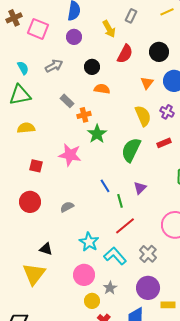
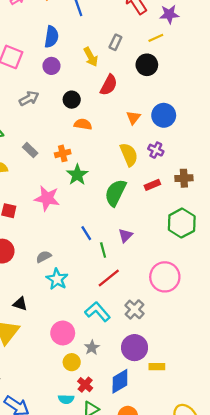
black circle: (159, 52) -> (147, 65), moved
gray rectangle: (67, 101) -> (30, 150), moved
cyan star: (89, 242) -> (57, 279), moved

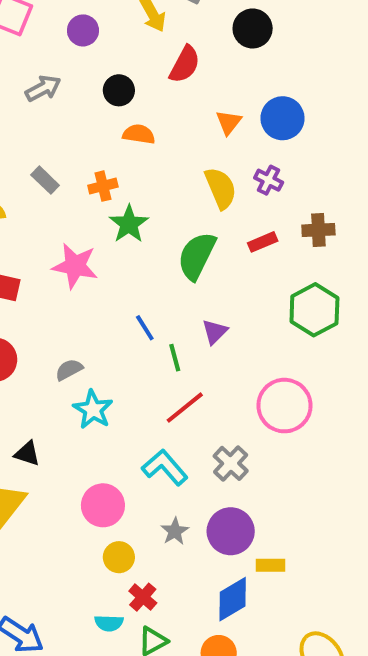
gray star: (92, 348) -> (175, 531), moved
blue diamond: (120, 381) -> (233, 599), moved

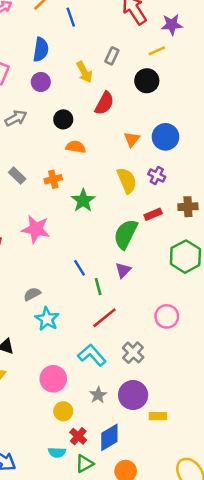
green star: (129, 224) -> (83, 200), moved
green semicircle: (197, 256) -> (126, 234), moved
pink circle: (284, 406) -> (167, 316), size x0.7
blue diamond: (233, 599) -> (109, 437), moved

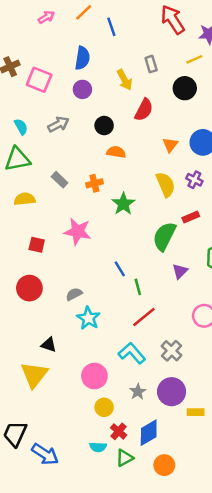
gray rectangle: (112, 56) -> (151, 64), turned -42
purple triangle: (123, 270) -> (180, 271), moved

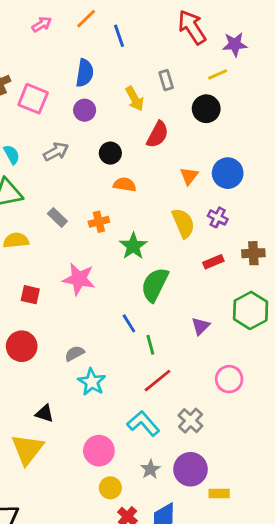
green semicircle: (164, 236) -> (155, 285), moved

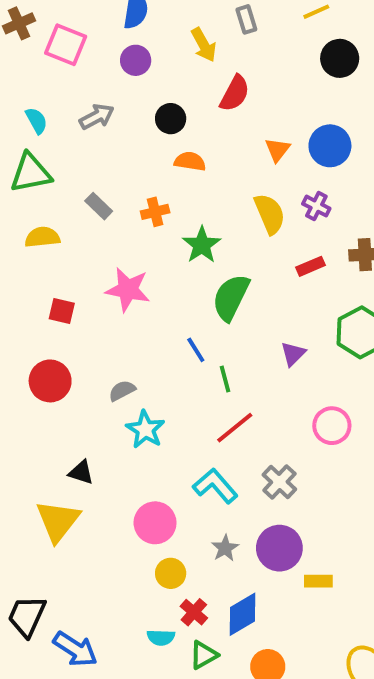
black circle: (206, 109) -> (340, 58), moved

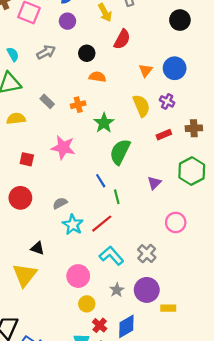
red line: (235, 428) -> (102, 224), moved

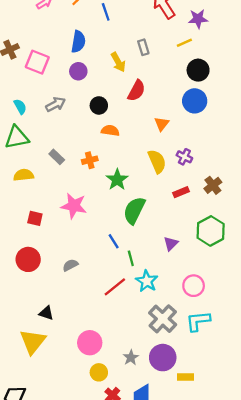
blue circle: (175, 68) -> (195, 101), moved
brown cross: (194, 128) -> (213, 185), turned -35
cyan star: (73, 225) -> (147, 281), moved
gray cross: (147, 254) -> (163, 319), size x1.4
cyan L-shape: (111, 256) -> (198, 321), moved, turned -55

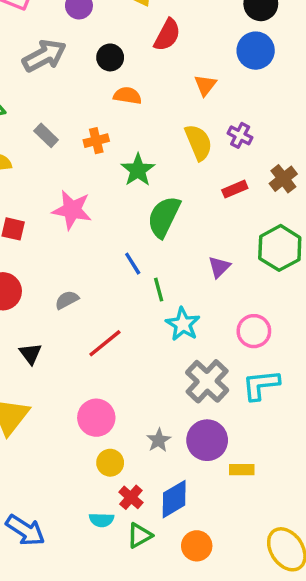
gray arrow: (56, 104) -> (44, 56), size x1.4
red line: (115, 287) -> (105, 343), moved
black triangle: (46, 313) -> (30, 354), moved, turned 35

